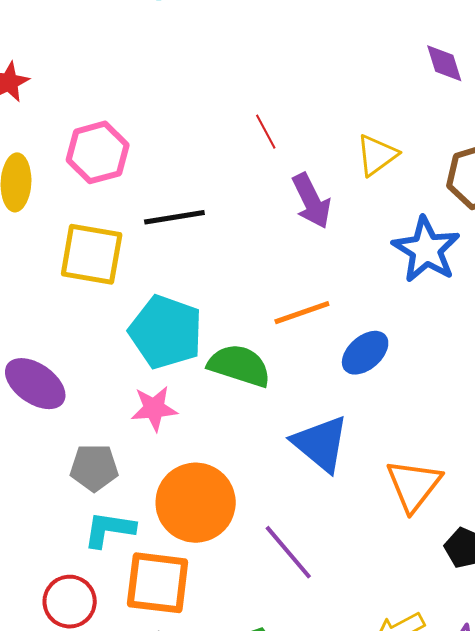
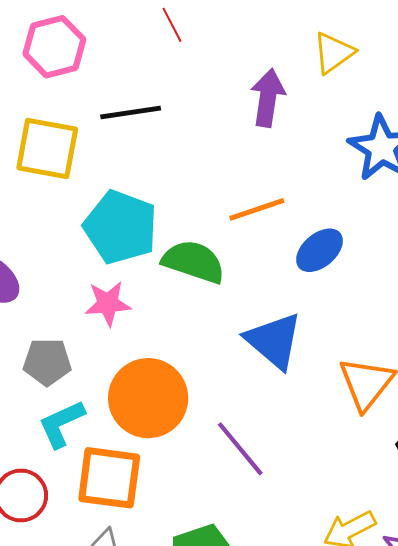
red line: (266, 132) -> (172, 25), moved
purple arrow: (311, 201) -> (268, 98), turned -146
cyan L-shape: (109, 529) -> (61, 424), turned -34

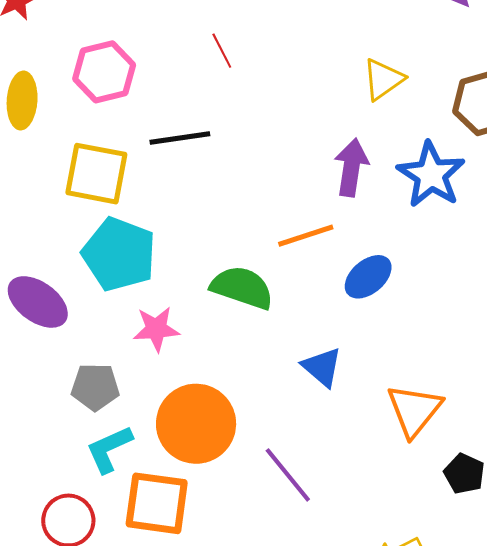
purple arrow: (268, 98) -> (351, 167), moved
cyan pentagon: (121, 227) -> (119, 254), moved
blue triangle: (274, 341) -> (322, 367), size x0.7

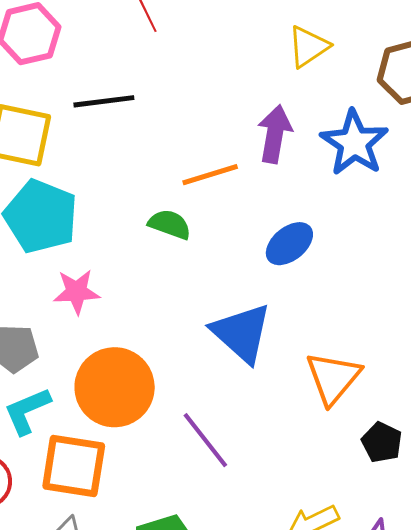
orange line: (306, 236) -> (210, 175), moved
green semicircle: (242, 287) -> (170, 224), moved, size x0.7
blue triangle: (322, 367) -> (242, 333), size x1.5

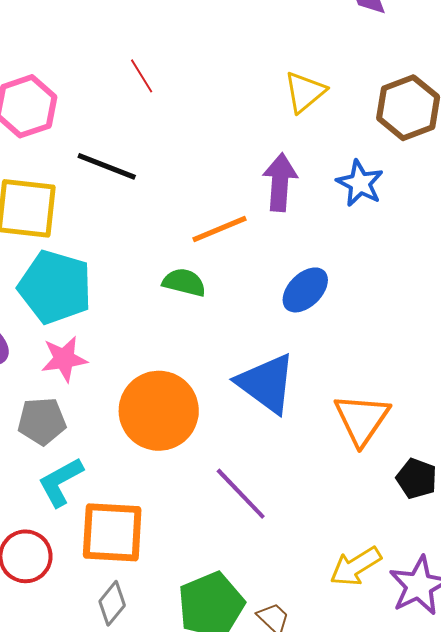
black line: (104, 101) -> (107, 166), turned 34
blue star: (354, 143) -> (360, 183), size x0.7
pink star: (77, 292) -> (64, 359), moved
orange circle: (115, 387) -> (159, 411), moved

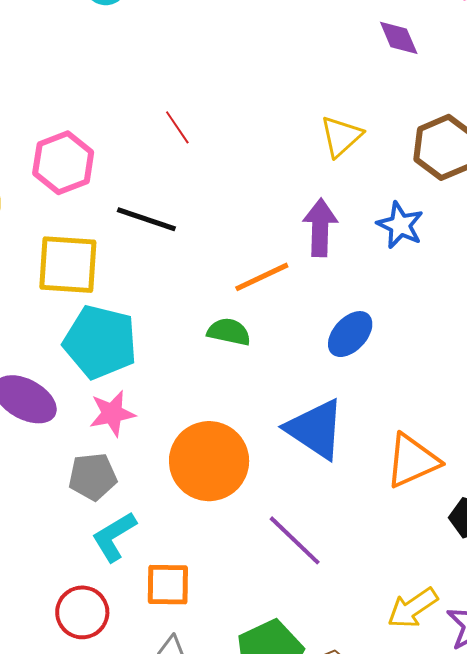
orange triangle: (362, 419) -> (412, 461), turned 34
orange square: (112, 532) -> (168, 585), size x0.7

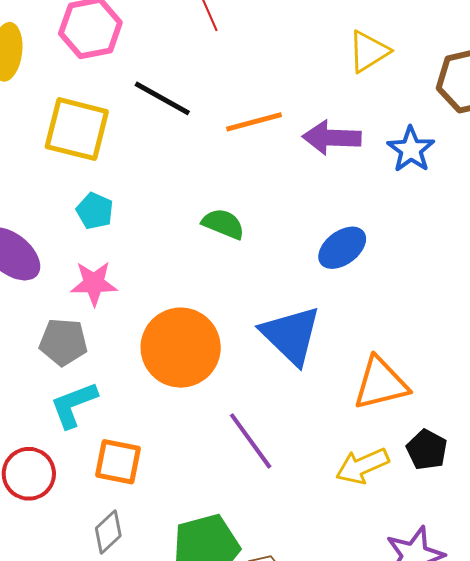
purple arrow: (320, 228) -> (332, 138), turned -100
orange line: (262, 277) -> (254, 122), moved
cyan pentagon: (100, 342) -> (95, 211), size x0.5
yellow arrow: (413, 608) -> (362, 466), moved

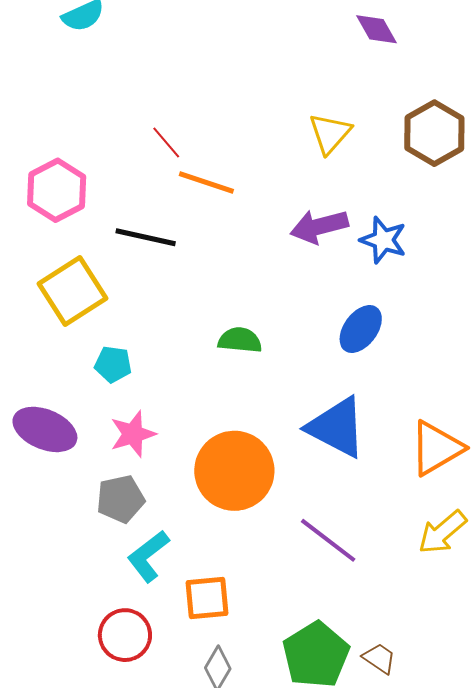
orange line: (254, 122) -> (206, 182), moved, turned 50
yellow square: (77, 129) -> (72, 291), turned -30
blue star: (411, 149) -> (383, 240), moved

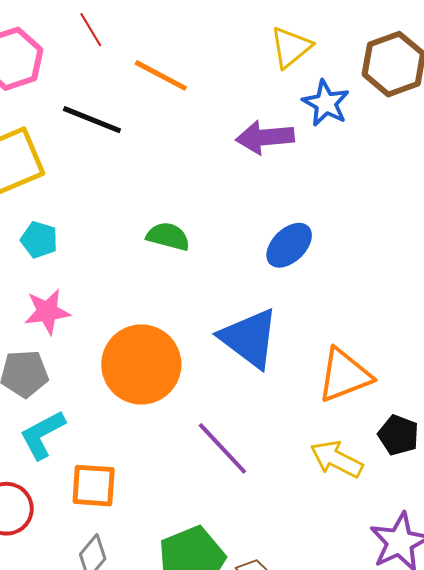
red line: (166, 143) -> (91, 30), moved
blue star: (383, 240) -> (326, 103), moved
yellow arrow: (442, 532) -> (336, 459), turned 58

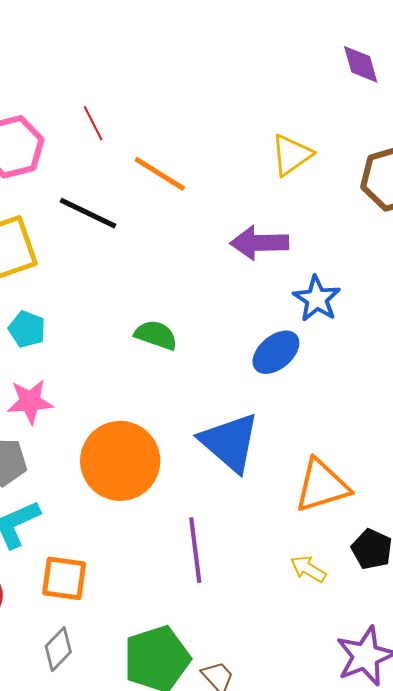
blue star: (326, 103) -> (317, 299), moved
purple line: (222, 448) -> (195, 550), turned 32
yellow arrow: (336, 459) -> (308, 569), size x0.7

